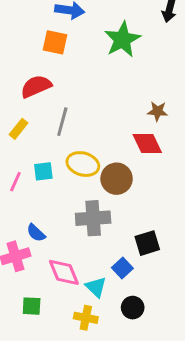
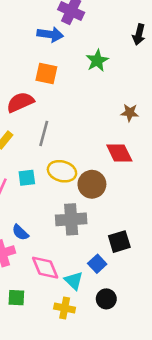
green star: (122, 40) -> (97, 61), size x0.7
orange square: (55, 42) -> (46, 74), moved
brown star: (158, 111) -> (130, 113), moved

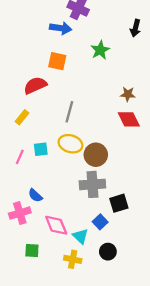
gray line: (44, 133) -> (69, 112), moved
red diamond: (119, 153) -> (129, 119), moved
gray cross: (71, 219) -> (92, 184), moved

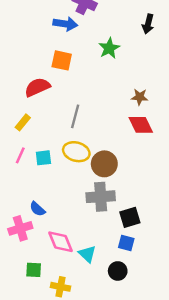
pink line: (20, 157) -> (20, 155), moved
blue square: (100, 222) -> (126, 243), moved, turned -32
yellow cross: (73, 259) -> (60, 287), moved

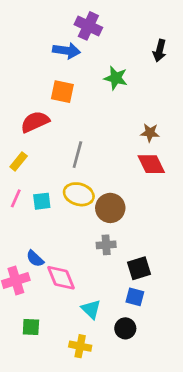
green star: (109, 48) -> (116, 78), turned -30
gray cross: (101, 197) -> (106, 245), size x0.6
pink diamond: (60, 242) -> (61, 278), moved
yellow cross: (60, 287) -> (80, 346), moved

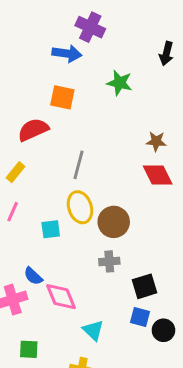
yellow ellipse: (79, 194) -> (80, 207), turned 56
cyan square: (42, 201) -> (51, 229), moved
black circle: (125, 328) -> (163, 330), moved

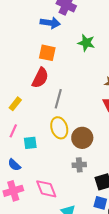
red semicircle: (33, 130) -> (40, 78), moved, turned 140
cyan square: (51, 229) -> (30, 143), moved
blue semicircle: (33, 276) -> (14, 165), moved

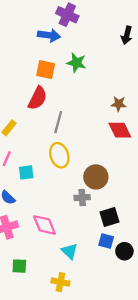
green star: (86, 43) -> (76, 63), moved
brown circle: (82, 138) -> (96, 177), moved

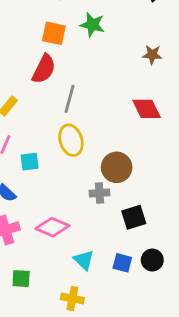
brown star: (119, 104) -> (152, 55), moved
pink diamond: (44, 225) -> (52, 227), turned -45
blue square: (106, 241) -> (122, 263), moved

